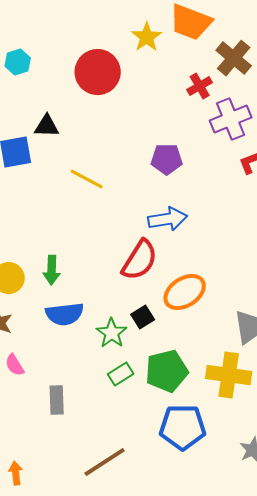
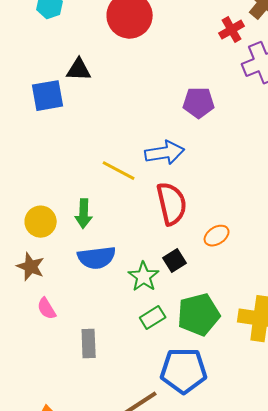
yellow line: (87, 179) -> (119, 171), moved
blue arrow: (168, 219) -> (165, 153), moved
red semicircle: (140, 260) -> (172, 204), turned -45
orange ellipse: (185, 292) -> (217, 236), size x0.6
blue pentagon: (183, 427) -> (184, 371), moved

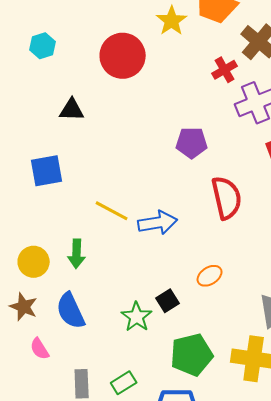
blue square: (48, 96) -> (47, 171), moved
blue arrow: (165, 153) -> (158, 223), moved
red semicircle: (172, 204) -> (227, 198), moved
blue semicircle: (97, 258) -> (71, 311), moved, turned 72
green rectangle: (153, 318) -> (124, 383), moved

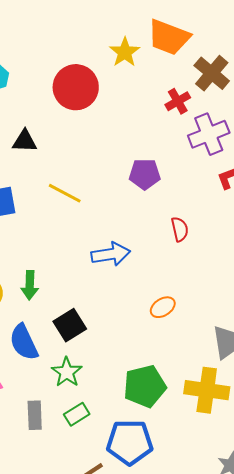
red semicircle: (227, 198) -> (180, 229), size x0.6
yellow line: (112, 211) -> (65, 193), moved
black square: (168, 301) -> (70, 325), moved, size x1.4
green star: (137, 317) -> (67, 372), moved

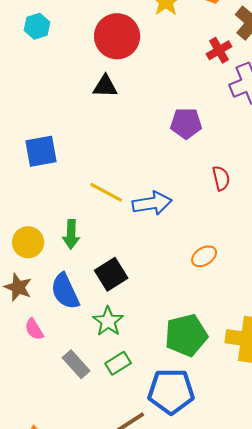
black triangle: (25, 141) -> (105, 86), moved
yellow line: (65, 193) -> (106, 192), moved
gray rectangle: (35, 415) -> (76, 364), turned -40

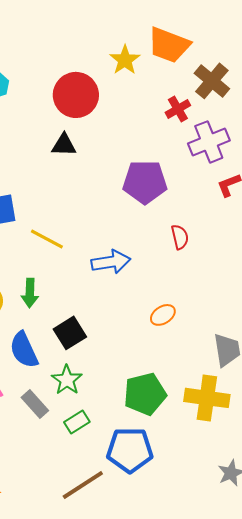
purple pentagon: (186, 123) -> (145, 182), size x1.4
yellow line: (106, 192) -> (47, 239), moved
gray rectangle: (76, 364) -> (35, 404), moved

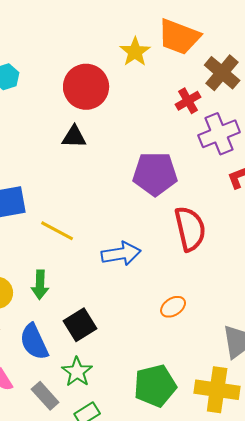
red semicircle: (180, 237) -> (190, 229), size x1.8

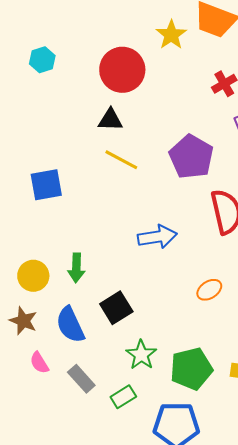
purple pentagon: (155, 174) -> (191, 157), turned 30
yellow line: (57, 231) -> (121, 160), moved
green star: (77, 372) -> (141, 355), moved

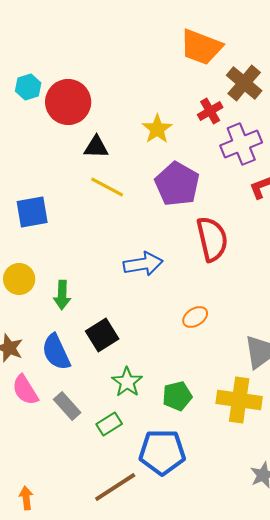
yellow star: (171, 35) -> (157, 129), moved
red circle: (122, 70) -> (68, 102), moved
yellow circle: (33, 276) -> (19, 279), moved
pink semicircle: (39, 363) -> (25, 390), size x1.4
green pentagon: (191, 369) -> (177, 396), size x0.7

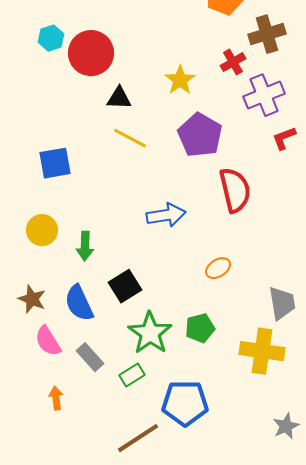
brown cross: (244, 83) -> (267, 34), turned 33
green star: (127, 382) -> (150, 333), size x1.4
green pentagon: (177, 396) -> (200, 328), moved
orange arrow: (26, 498) -> (56, 398), moved

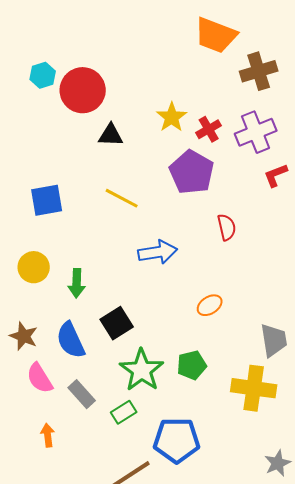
red cross: (233, 62) -> (209, 129), moved
yellow line: (130, 138) -> (122, 198), moved
red semicircle: (235, 190) -> (227, 227), size x0.6

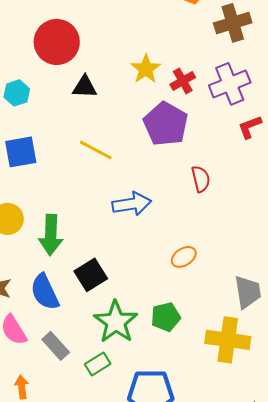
cyan hexagon: (43, 75) -> (17, 93), moved
green arrow: (77, 283) -> (51, 235), size x1.4

